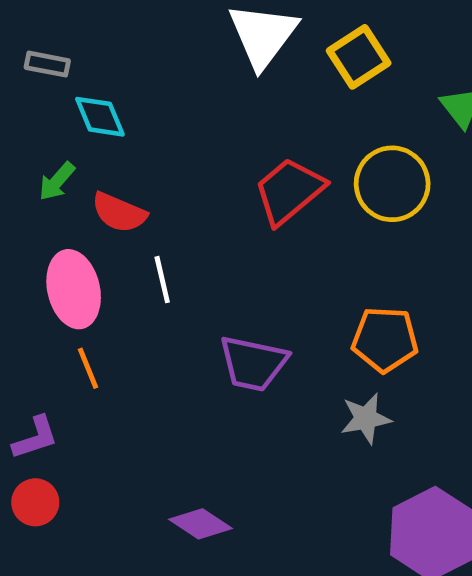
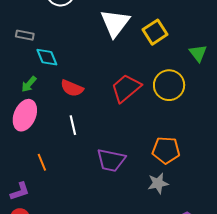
red semicircle: (119, 213) -> (72, 88), moved
pink ellipse: (74, 289) -> (25, 115), moved, turned 36

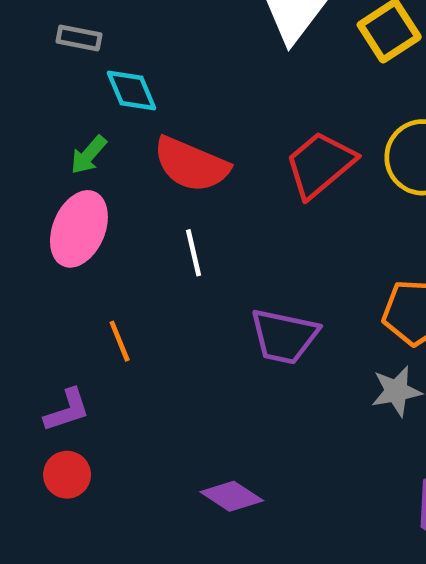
red semicircle: (72, 88) -> (191, 164), size x1.4

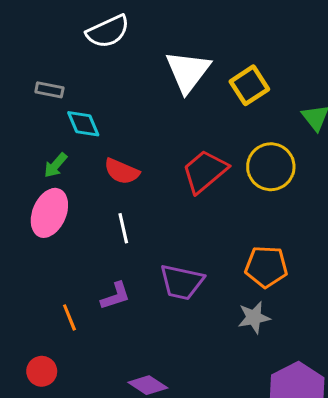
red semicircle: (191, 164) -> (122, 171), size x0.7
orange line: (120, 341) -> (69, 317), moved
purple L-shape: (67, 410) -> (116, 296), moved

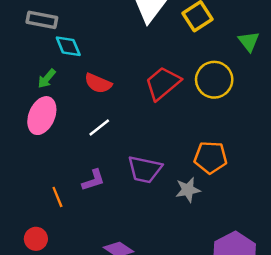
gray rectangle: (49, 90) -> (42, 20), size x1.4
white line: (123, 228) -> (99, 128), turned 65
gray star: (254, 317) -> (188, 190), moved

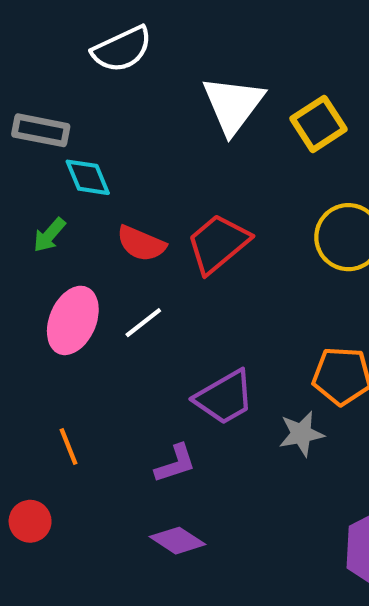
red trapezoid: (163, 83) -> (218, 244), moved
pink ellipse: (42, 116) -> (73, 320), moved
purple trapezoid: (145, 169) -> (224, 397), turned -42
purple L-shape: (93, 180) -> (175, 464), moved

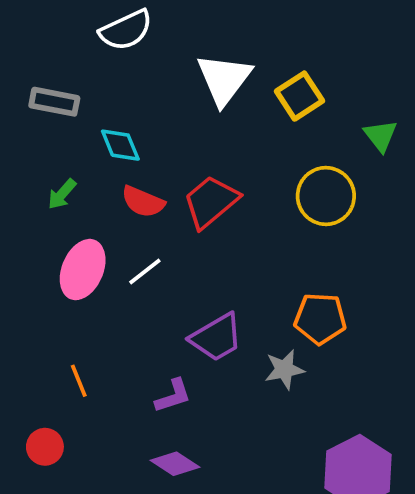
cyan diamond: (88, 177) -> (120, 145), moved

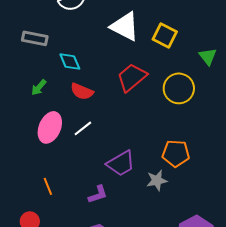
white triangle: (224, 79) -> (125, 26), turned -40
yellow square: (299, 96) -> (165, 35), turned -30
red trapezoid: (211, 202) -> (132, 77), moved

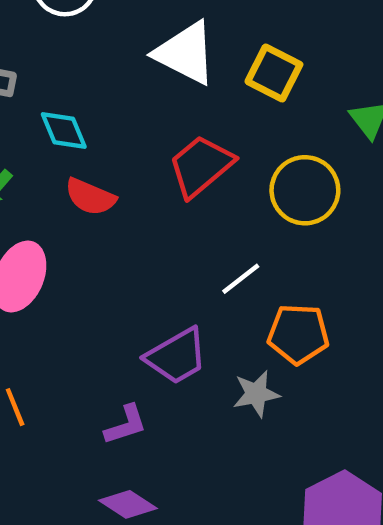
white line: (83, 128) -> (241, 279), moved

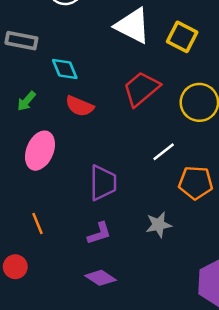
purple trapezoid: (177, 356) -> (103, 183), moved, turned -60
gray star: (256, 394) -> (159, 225), moved

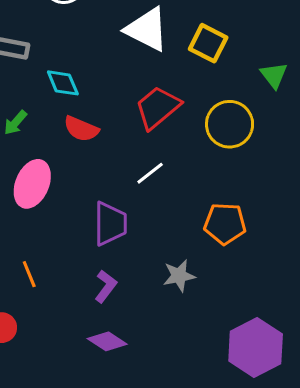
white line: (164, 152) -> (150, 173), moved
purple L-shape: (99, 233) -> (106, 286), turned -35

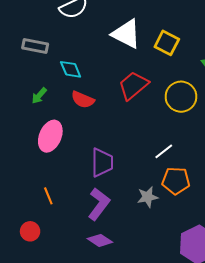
white line: (150, 173) -> (164, 151), moved
orange pentagon: (225, 224) -> (176, 181), moved
purple L-shape: (106, 286) -> (99, 204), size x1.5

